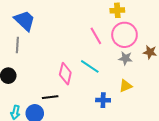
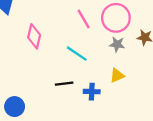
pink diamond: (65, 74) -> (34, 36), moved
black line: (50, 97) -> (64, 84), moved

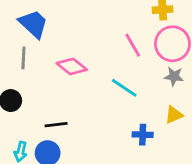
pink diamond: (34, 36) -> (72, 66), turned -65
black line: (64, 84) -> (56, 125), moved

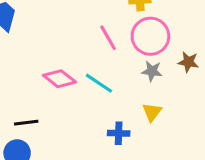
pink diamond: (72, 66) -> (60, 79), moved
yellow triangle: (174, 115) -> (152, 112), turned -30

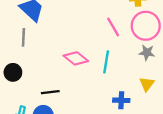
cyan line: (99, 83) -> (106, 62), turned 65

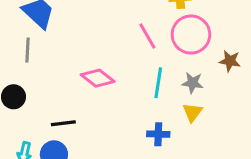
gray star: (147, 53) -> (193, 83), moved
cyan line: (106, 62) -> (158, 83), moved

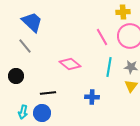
gray line: (28, 50) -> (25, 46), turned -42
blue cross: (158, 134) -> (92, 97), moved

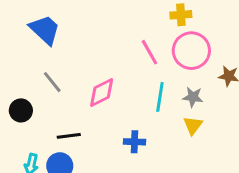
gray line: (25, 46) -> (52, 82), moved
pink diamond: (70, 64) -> (102, 93), turned -65

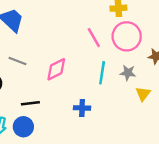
gray line: (52, 82) -> (18, 61), turned -30
yellow triangle: (193, 125) -> (143, 94), moved

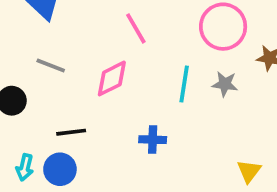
pink line: (94, 38) -> (136, 28), moved
yellow triangle: (143, 94) -> (249, 171), moved

